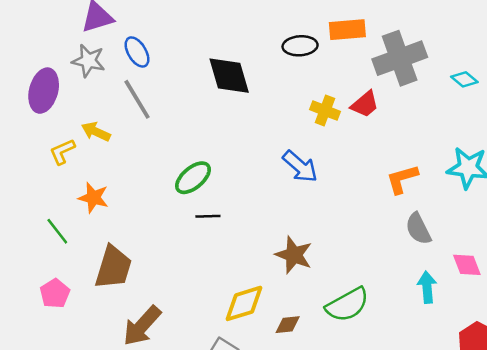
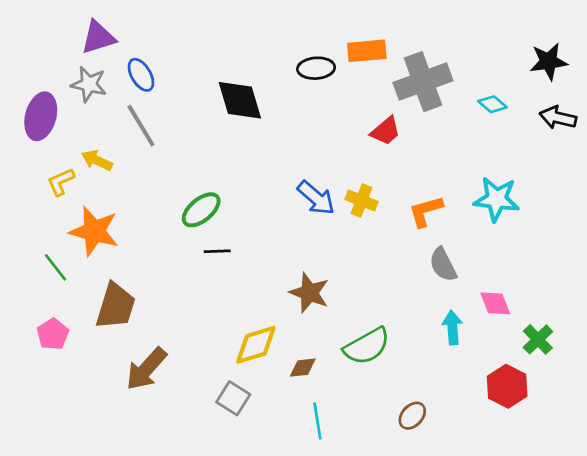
yellow cross: (325, 110) -> (362, 200), moved
orange star: (93, 198) -> (94, 231), size x1.5

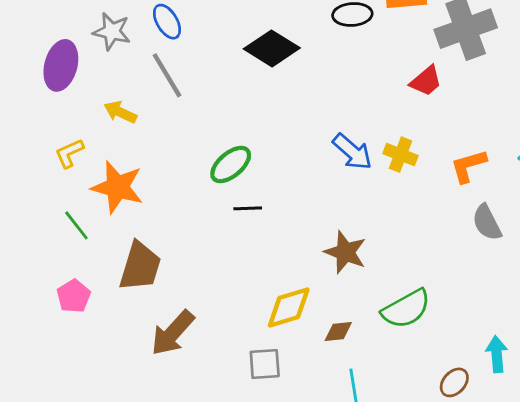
black diamond: (240, 100) -> (272, 48), turned -42
yellow L-shape: (61, 182) -> (69, 153), moved
cyan arrow: (452, 327) -> (497, 354), moved
gray square: (233, 398) -> (265, 364), turned -36

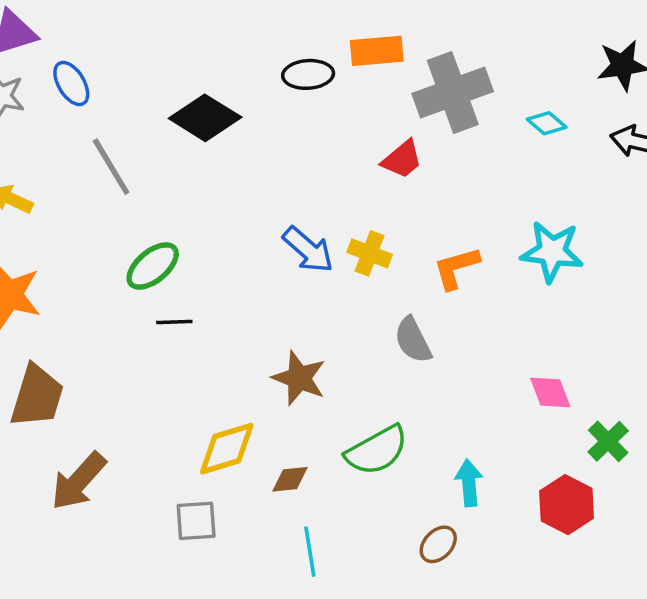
gray line: (167, 75) -> (111, 167), moved
gray semicircle: (487, 223) -> (413, 340), moved
cyan arrow: (497, 354) -> (469, 483), moved

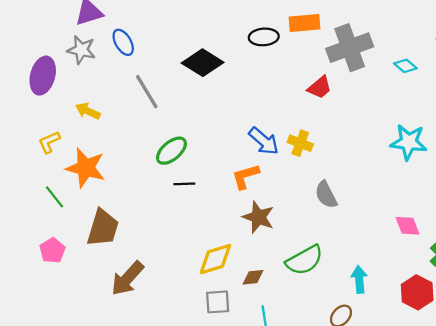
orange L-shape: (456, 268) -> (246, 176), moved
gray square: (196, 521) -> (218, 302), moved

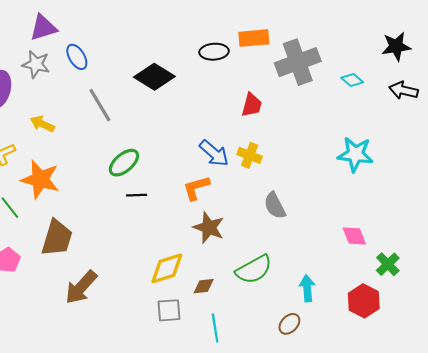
red trapezoid: (320, 87) -> (252, 105), moved, turned -35

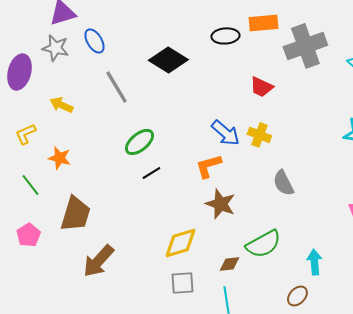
red trapezoid: (252, 105) -> (261, 87), turned 100
orange star: (40, 179) -> (59, 158), size x0.6
black line: (137, 195) -> (151, 173), turned -30
brown diamond: (204, 286) -> (229, 264), moved

